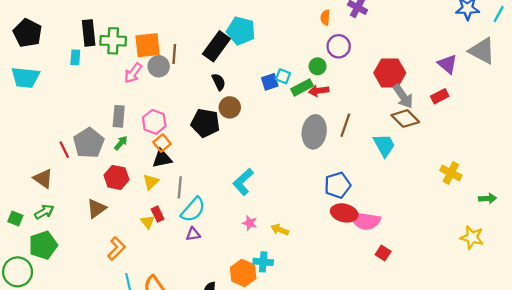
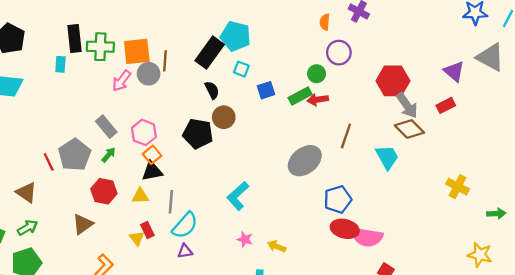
cyan square: (283, 76) -> (241, 69), moved
gray rectangle: (119, 116) -> (106, 127), turned -45
gray ellipse: (314, 132) -> (305, 161), moved, turned 44
yellow triangle: (151, 182) -> (140, 196), turned 42

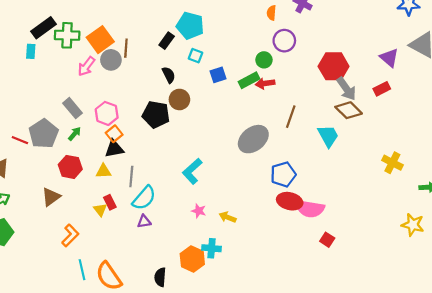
black rectangle: (75, 38) -> (43, 28), turned 60
orange square: (137, 51) -> (100, 40), turned -30
black rectangle: (210, 53) -> (167, 41), size x0.6
red line: (49, 162) -> (20, 140), turned -42

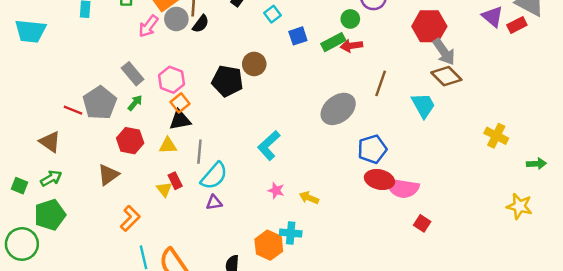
cyan square: (195, 56) -> (272, 14), turned 32
black semicircle: (169, 75) -> (201, 24), moved, turned 63
red rectangle: (382, 89) -> (517, 25), moved

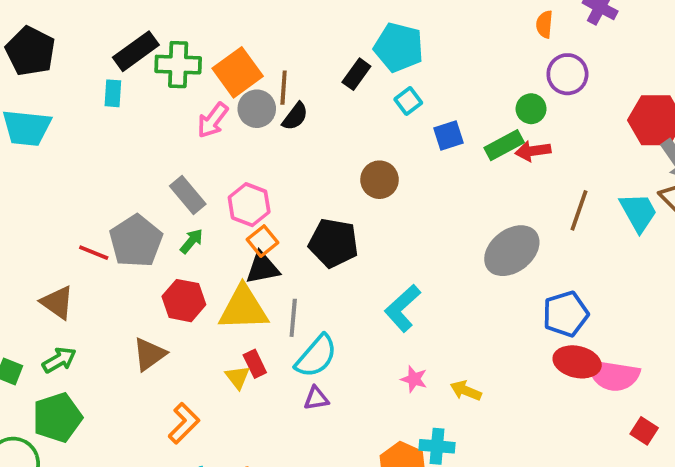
black pentagon: (227, 81) -> (333, 243), moved
cyan trapezoid: (423, 105) -> (638, 212), moved
yellow triangle: (168, 145) -> (243, 308), size x1.8

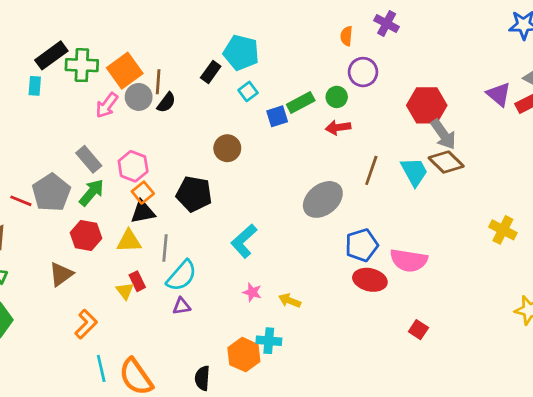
green rectangle: (504, 145) -> (301, 102), moved
green arrow: (192, 241) -> (92, 193), size x1.5
yellow triangle: (243, 308) -> (129, 241), size x0.7
pink semicircle: (614, 375) -> (409, 260), moved

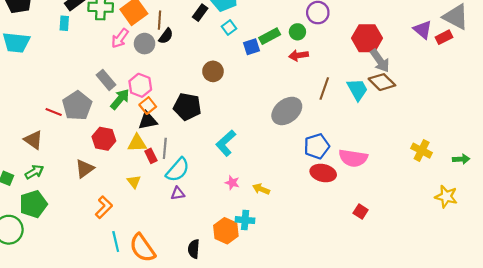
gray circle: (139, 97) -> (145, 44), moved
green arrow: (92, 193) -> (120, 99), moved
yellow cross: (503, 230) -> (422, 151), moved
red rectangle: (137, 281) -> (151, 156), moved

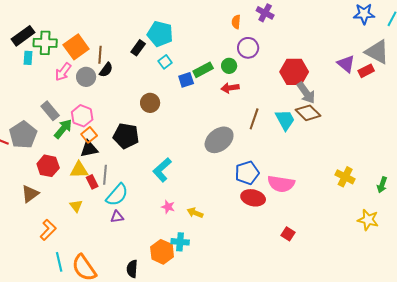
cyan rectangle: (64, 23) -> (28, 58), moved
green arrow: (461, 159) -> (382, 185), turned 112

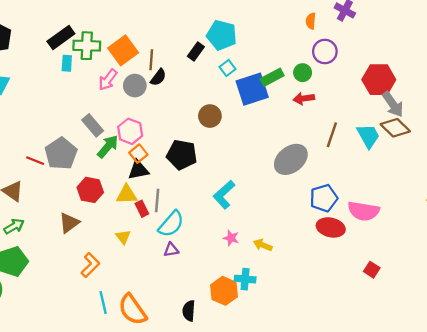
blue square: (186, 80) -> (252, 89), size x1.8

